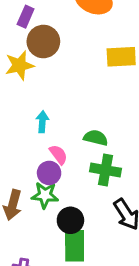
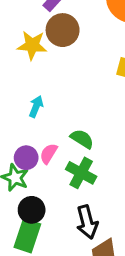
pink semicircle: (58, 155) -> (49, 154), moved, turned -130

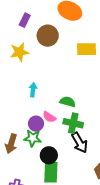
brown circle: (63, 30) -> (48, 36), moved
pink semicircle: (49, 154) -> (49, 117), turned -72
black arrow: (87, 222) -> (80, 143), moved

